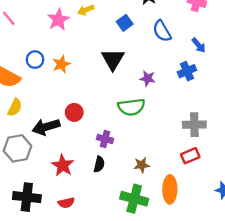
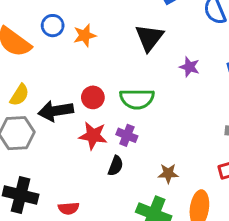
yellow semicircle: (15, 107) -> (19, 95), moved
green semicircle: (131, 107) -> (137, 99), moved
red star: (63, 165) -> (93, 136), moved, turned -30

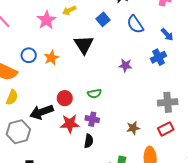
black triangle: (149, 38) -> (84, 45), moved
yellow semicircle: (19, 95) -> (12, 97), moved
green semicircle: (137, 99) -> (94, 94), size x0.6
brown star: (168, 173) -> (133, 128), moved

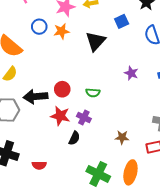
blue circle: (29, 55) -> (39, 27), moved
orange star: (51, 58) -> (61, 31), moved

